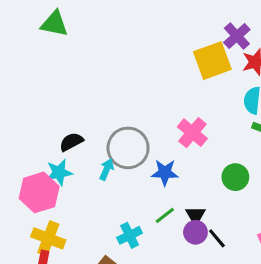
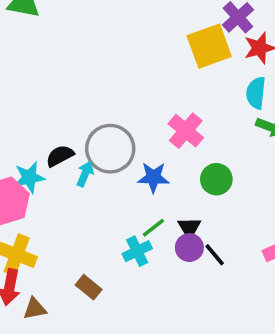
black semicircle: (71, 142) -> (60, 156), moved
green circle: (235, 177) -> (216, 179), moved
cyan cross: (130, 235) -> (137, 251), moved

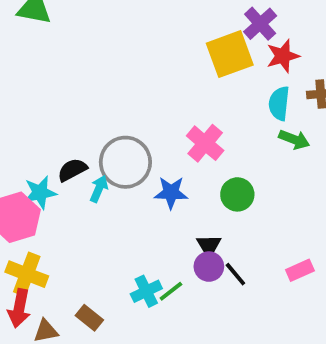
green line: (153, 228) -> (171, 291), moved
cyan cross: (137, 251) -> (146, 291), moved
brown rectangle: (89, 287) -> (89, 318), moved

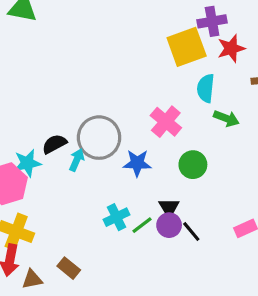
purple cross: (260, 24) -> (212, 21), turned 32
cyan semicircle: (279, 103) -> (206, 88), moved
green arrow: (294, 139) -> (226, 118), moved
cyan cross: (146, 291) -> (117, 217), moved
green line: (171, 291) -> (142, 225), moved

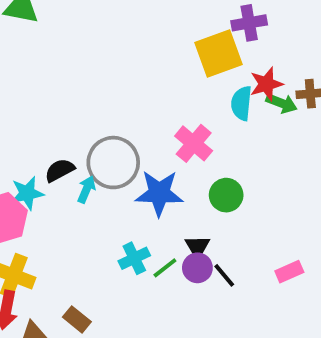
red star: (231, 48) -> (266, 84), moved
green arrow: (226, 118) -> (282, 103), moved
blue star: (137, 163) -> (159, 193), size x1.4

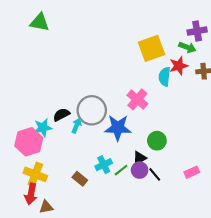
purple cross: (249, 23) -> (197, 31), moved
green arrow: (282, 103) -> (187, 47), moved
green circle: (226, 195) -> (157, 141), moved
black triangle: (197, 247) -> (140, 158), turned 32
brown rectangle: (77, 319) -> (80, 179), moved

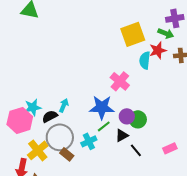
gray circle: (92, 110) -> (60, 137), moved
black semicircle: (61, 115) -> (50, 116), moved
green line: (121, 170) -> (104, 126), moved
purple circle: (140, 170) -> (127, 116), moved
yellow cross: (35, 174) -> (38, 150), moved, turned 30

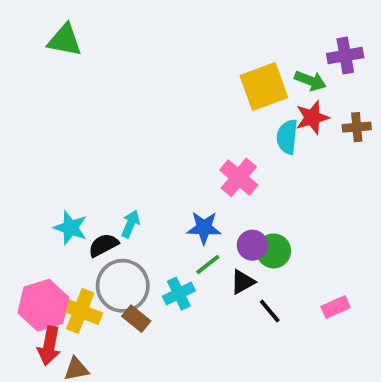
green arrow: (166, 33) -> (310, 81), moved
cyan star: (33, 107) -> (70, 228), turned 30
blue star: (102, 107) -> (204, 228), size x0.7
pink hexagon: (20, 120) -> (43, 305), moved
yellow cross: (38, 150) -> (80, 311), turned -30

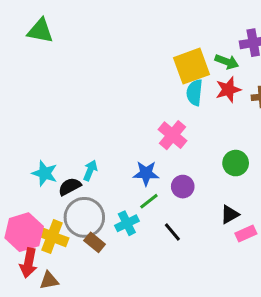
cyan semicircle: (287, 137) -> (194, 93), moved
green circle: (274, 251) -> (236, 163), moved
black triangle: (243, 282) -> (230, 214), moved
black line: (270, 311) -> (172, 232), moved

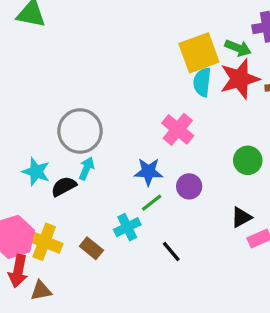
red star: (228, 90) -> (240, 79), size x1.4
gray circle: (84, 217) -> (80, 131), moved
black line: (172, 232) -> (171, 252), moved

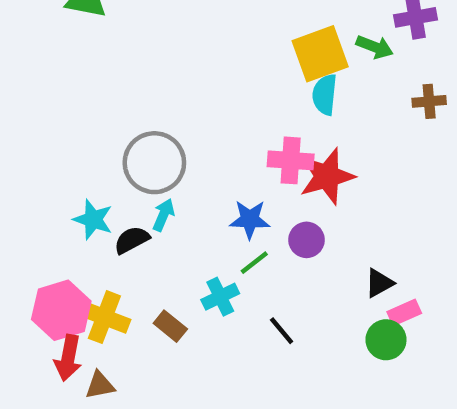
red star: (240, 79) -> (327, 176), moved
pink cross: (178, 129) -> (291, 160), turned -36
green circle: (248, 160) -> (386, 340), moved

